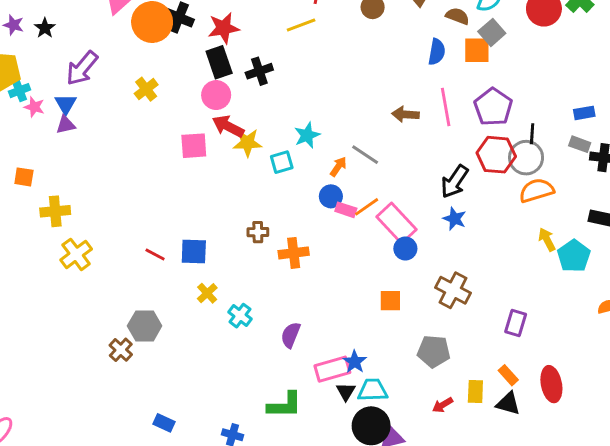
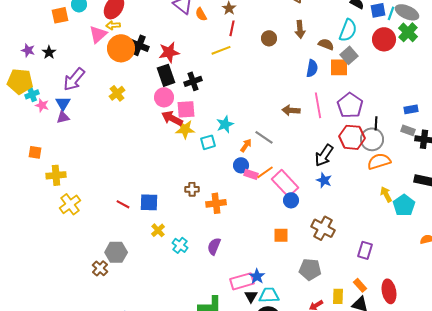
pink square: (194, 146) -> (186, 109), moved
purple semicircle: (291, 335) -> (214, 246), moved

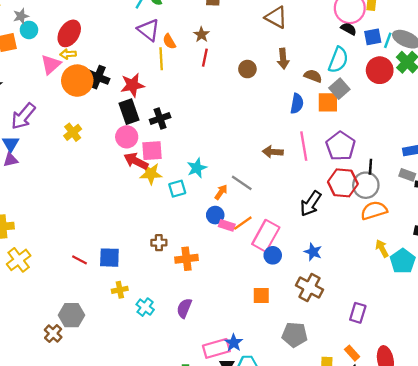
yellow line: (221, 50) -> (161, 59), moved, turned -72
blue star: (324, 180) -> (313, 252), moved
pink rectangle: (285, 183) -> (266, 236), turned 72
yellow cross: (158, 230) -> (120, 290), turned 32

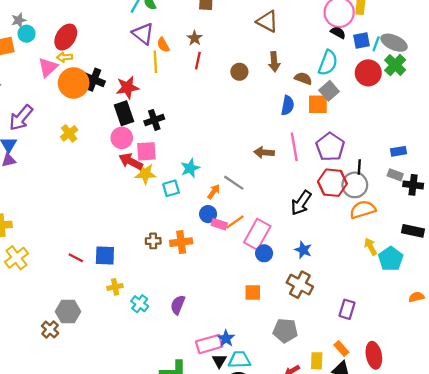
orange cross: (186, 259) -> (181, 242), moved

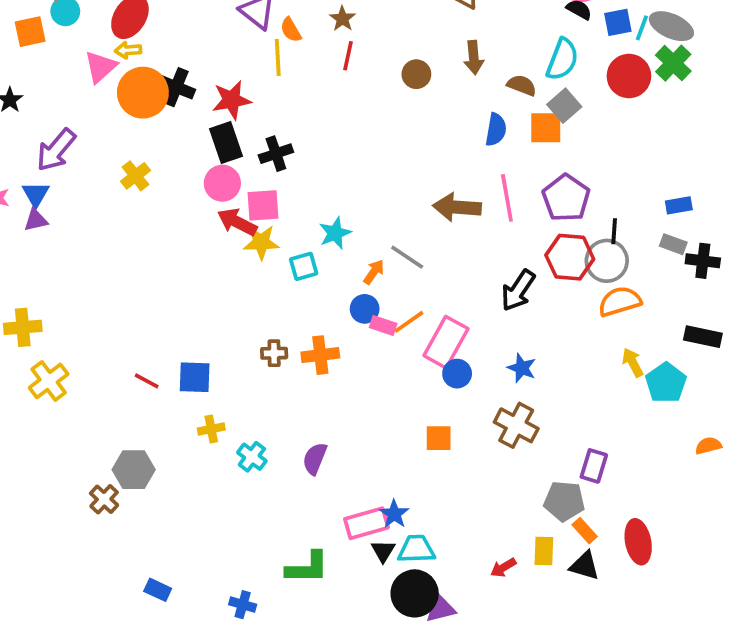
brown arrow: (264, 152) -> (457, 207), size x1.4
gray pentagon: (285, 331) -> (564, 501), moved

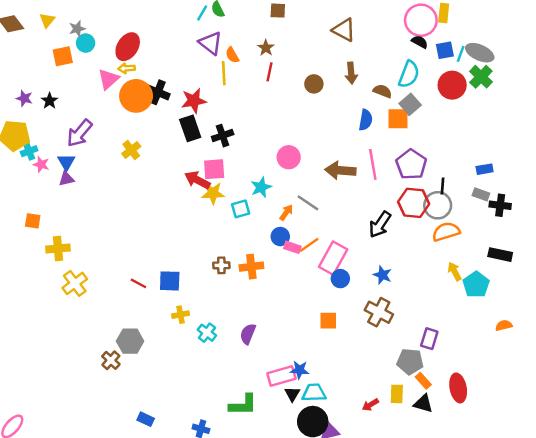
pink circle: (222, 183) -> (289, 157), moved
blue star: (394, 514) -> (299, 370), turned -30

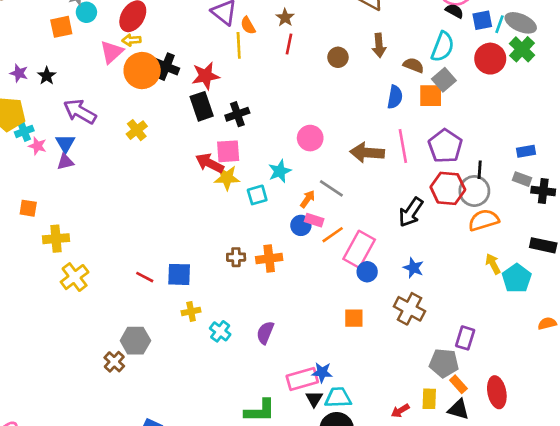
purple arrow: (80, 133) -> (80, 112), turned 80
pink rectangle: (292, 247) -> (314, 220), moved

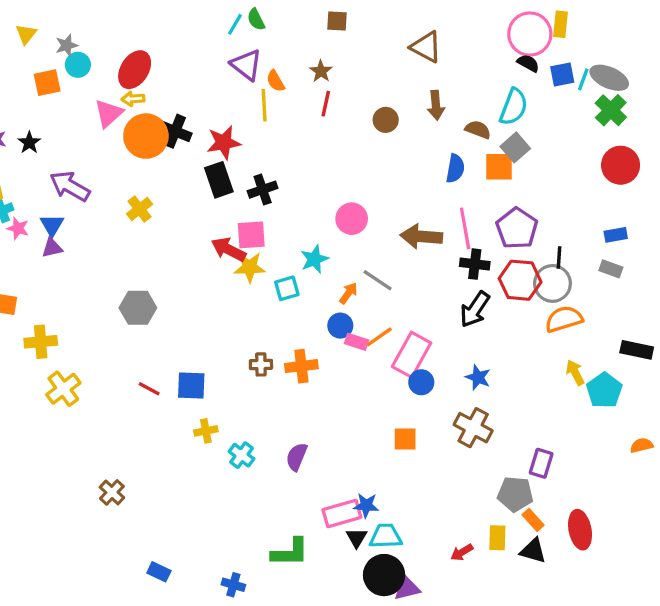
red circle: (490, 59) -> (621, 165), moved
black cross: (543, 191) -> (475, 264), moved
pink rectangle: (314, 220) -> (356, 342), moved
gray hexagon: (135, 341) -> (138, 308), moved

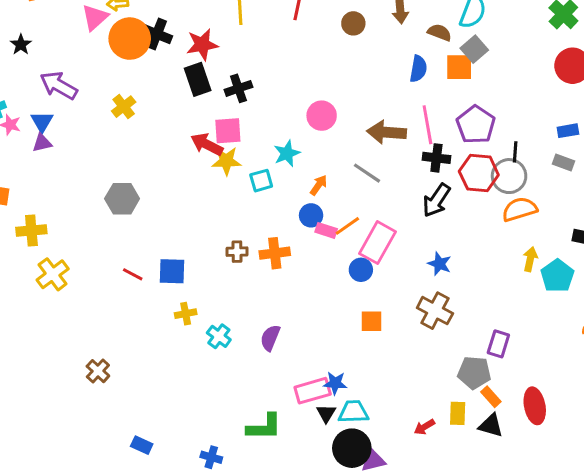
gray line: (378, 280) -> (367, 173), moved
yellow arrow: (575, 373) -> (530, 259), turned 40
blue circle: (421, 382) -> (361, 270), moved

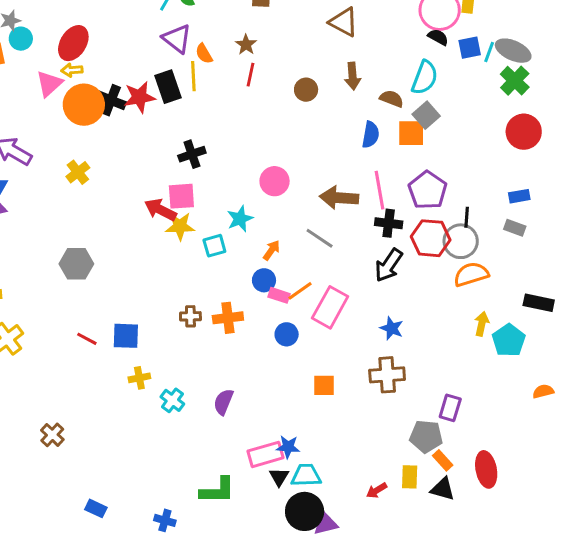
red star: (202, 45) -> (139, 97), moved
black rectangle: (198, 79) -> (168, 87), moved
blue circle: (361, 270) -> (287, 334), moved
brown cross: (435, 311) -> (387, 375), turned -32

